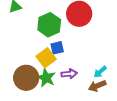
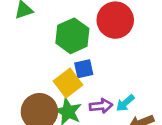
cyan arrow: (100, 72) -> (125, 103), moved

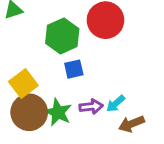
yellow square: (68, 83) -> (23, 83), moved

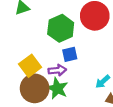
purple arrow: (91, 107) -> (57, 70), moved

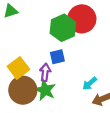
green hexagon: (61, 28) -> (63, 28), moved
purple arrow: (57, 70) -> (45, 72), turned -78

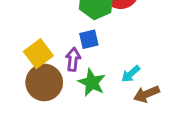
green star: (45, 90) -> (92, 82), moved

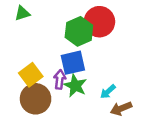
blue square: (89, 39) -> (73, 63), size x1.5
green star: (92, 82) -> (75, 86), moved

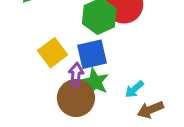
yellow square: (31, 75) -> (53, 53), moved
brown circle: (36, 99) -> (76, 98), moved

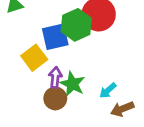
blue square: (92, 54) -> (55, 37), moved
brown circle: (76, 98) -> (55, 98), size x0.7

